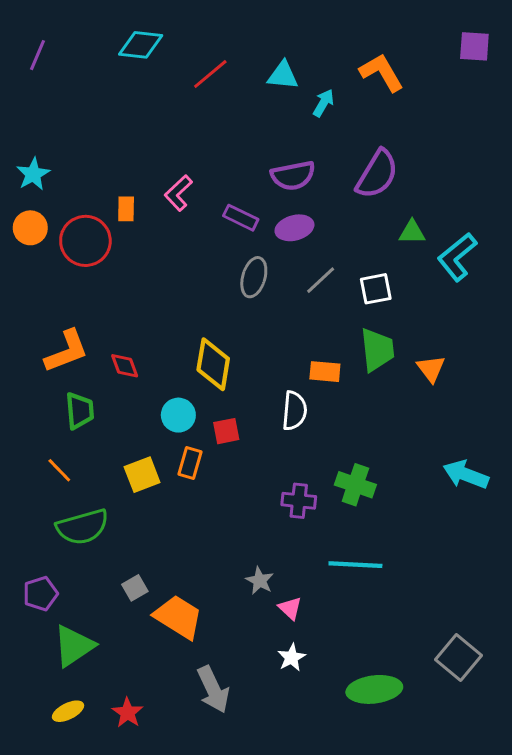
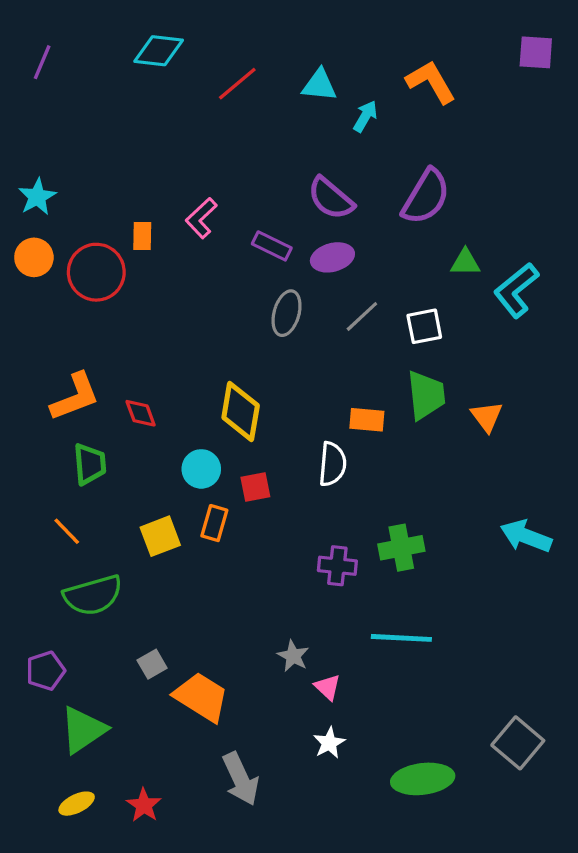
purple semicircle: (293, 176) -> (331, 198), turned 51
green cross: (355, 485) -> (401, 548), turned -30

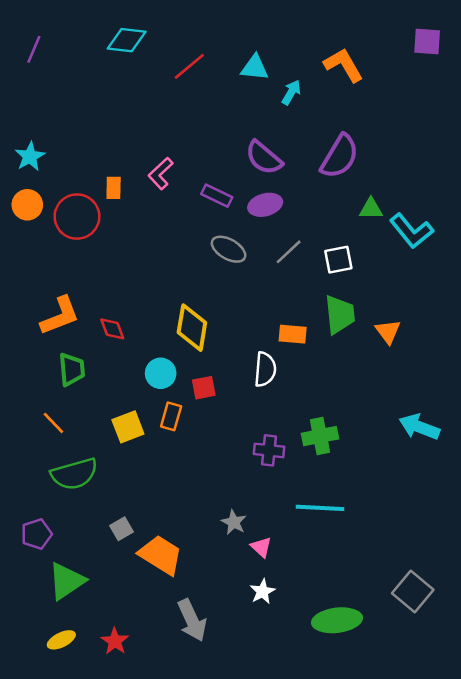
cyan L-shape: (516, 290) -> (411, 231), turned -90
gray ellipse: (287, 313) -> (229, 249), turned -76

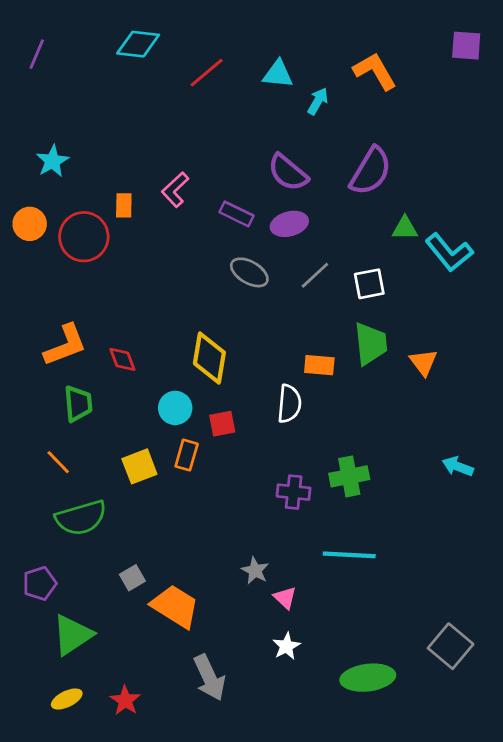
cyan star: (30, 156) -> (52, 161), moved
cyan arrow: (419, 427) -> (458, 466), size x0.7

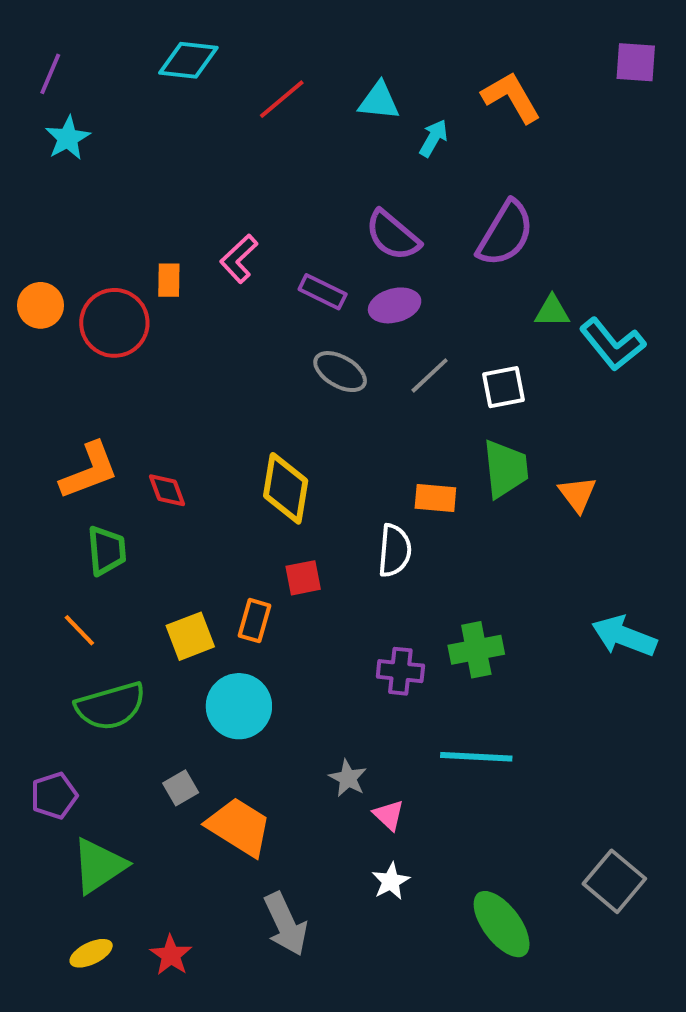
cyan star: (52, 161) -> (68, 138), moved
cyan circle: (175, 408) -> (239, 706), moved, size x1.4
cyan arrow: (458, 466) -> (624, 636), size x1.5
green ellipse: (368, 678) -> (502, 924), turned 60

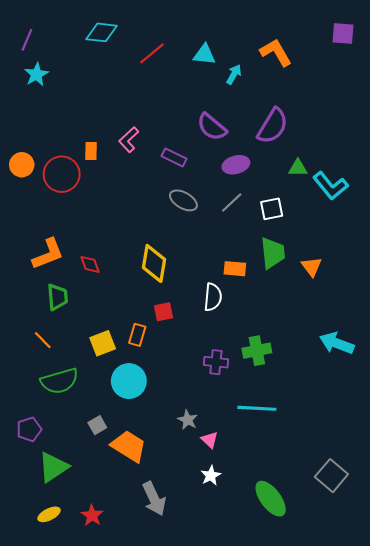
purple ellipse: (395, 305) -> (236, 165), moved

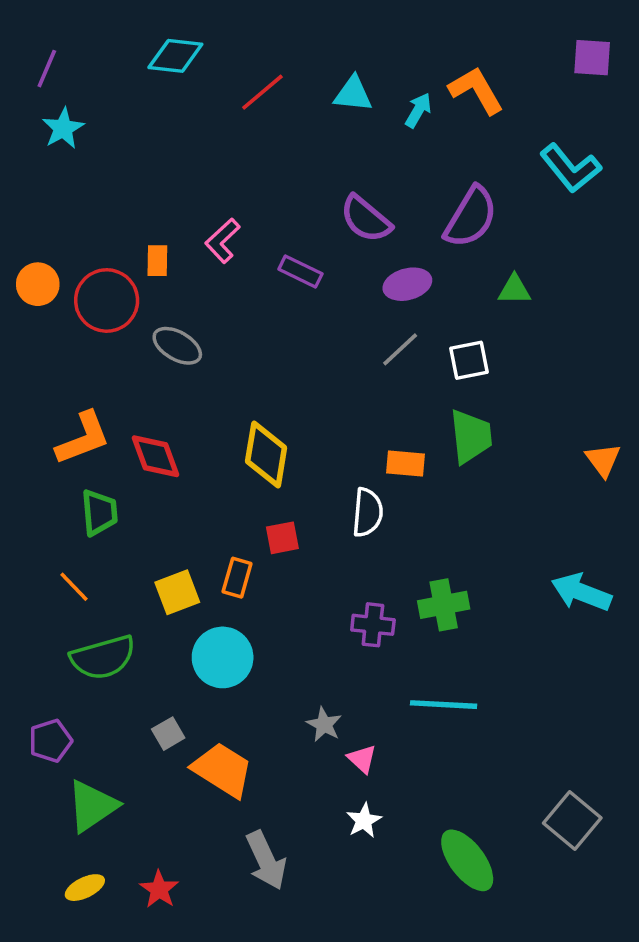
cyan arrow: (234, 74) -> (418, 110), moved
cyan L-shape: (330, 186) -> (570, 168), moved
gray ellipse: (183, 200) -> (177, 346), moved
red diamond: (90, 264) -> (156, 456), size x1.4
orange triangle: (312, 267) -> (603, 460), moved

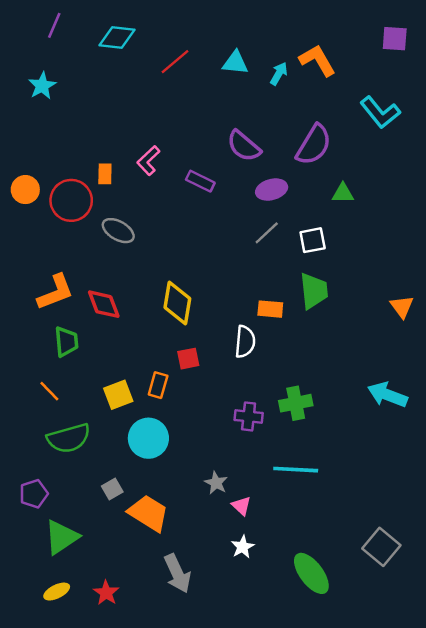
purple line: (47, 69) -> (54, 25), moved

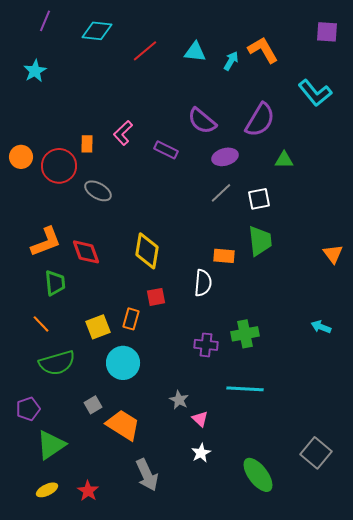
cyan arrow: (387, 395) -> (321, 327), size x0.6

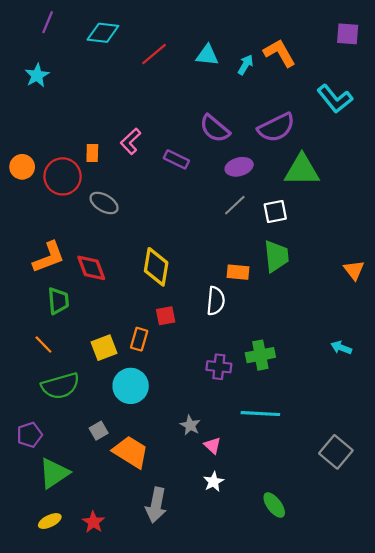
purple semicircle: (260, 120) -> (276, 127), turned 33
green triangle: (284, 160) -> (302, 170), size x1.8
gray square: (316, 453) -> (336, 452), moved
gray arrow: (147, 475) -> (156, 505), turned 36
green ellipse: (258, 475) -> (274, 505), size x0.7

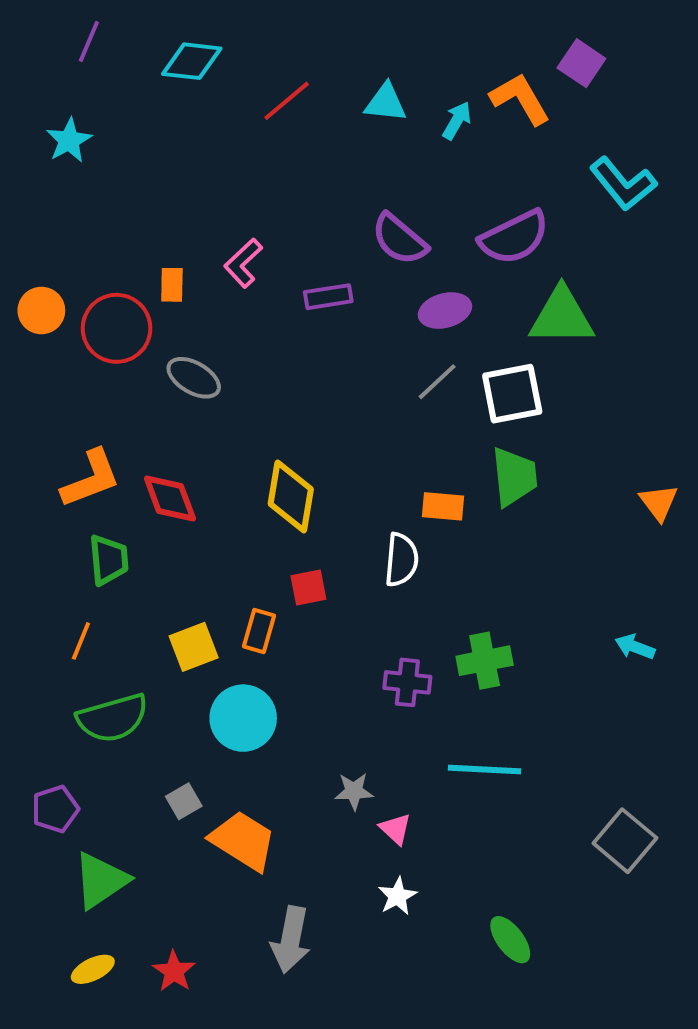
purple square: (348, 34) -> (581, 63), moved, turned 30
purple rectangle: (176, 159) -> (328, 297), turned -35
white square: (275, 212) -> (512, 394), size x1.4
orange line: (43, 344) -> (81, 641), turned 66
gray star: (190, 425) -> (354, 791), turned -30

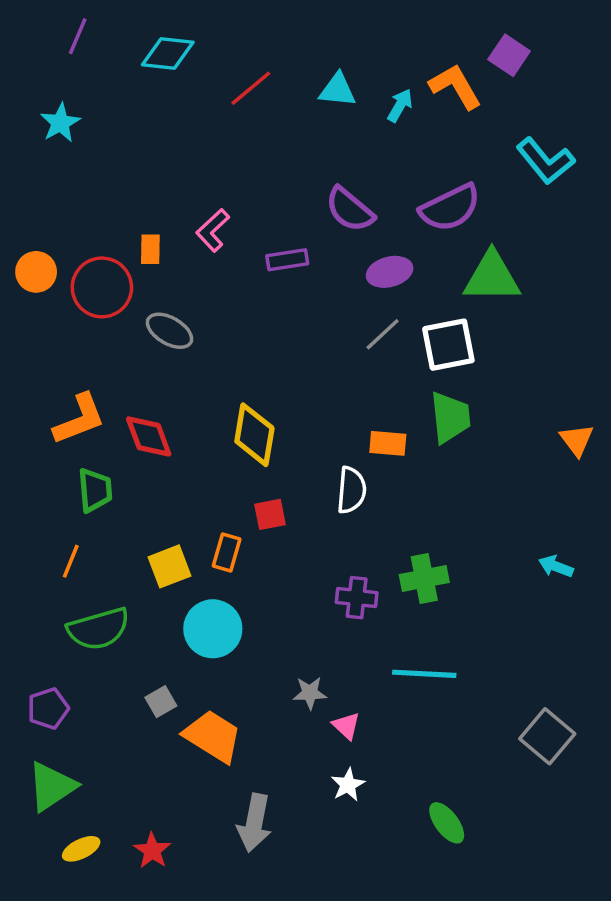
green triangle: (101, 880) -> (52, 786), moved

